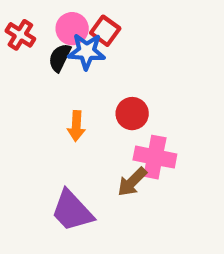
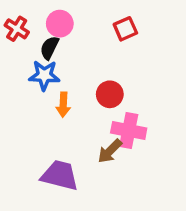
red square: (105, 31) -> (125, 29), moved, turned 30
blue star: (87, 51) -> (44, 75), moved
purple trapezoid: (72, 211) -> (60, 175), turned 147

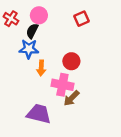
pink cross: (129, 130) -> (62, 85), moved

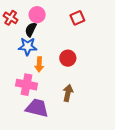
pink cross: (62, 85) -> (26, 85), moved
brown arrow: (71, 98) -> (68, 93), turned 147

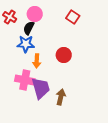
red square: (77, 18) -> (73, 17), turned -32
brown arrow: (68, 93) -> (61, 97), moved
purple trapezoid: (37, 108) -> (41, 88), moved, turned 60

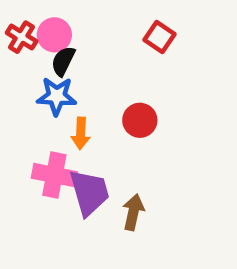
pink circle: (35, 14) -> (54, 35), moved

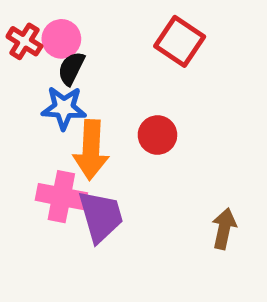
red square: (160, 37) -> (180, 41), size x1.4
orange arrow: (81, 133) -> (91, 150), size x1.6
brown arrow: (133, 212) -> (224, 229), moved

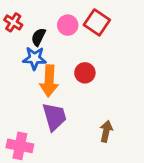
pink circle: (61, 39) -> (68, 25), moved
pink cross: (61, 197) -> (20, 146), moved
brown arrow: (224, 229) -> (106, 131), moved

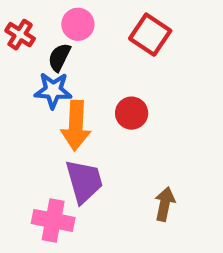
pink circle: (68, 25) -> (78, 24), moved
pink cross: (20, 146) -> (53, 220), moved

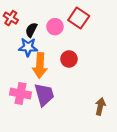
pink circle: (78, 24) -> (55, 27), moved
brown arrow: (165, 204) -> (100, 106), moved
pink cross: (53, 220) -> (20, 93), moved

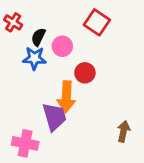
pink circle: (55, 27) -> (62, 46), moved
orange arrow: (40, 65) -> (66, 97), moved
pink cross: (20, 93) -> (25, 143), moved

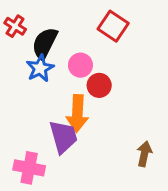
black semicircle: (38, 37) -> (45, 43), size x1.5
pink circle: (62, 46) -> (80, 65), moved
blue star: (34, 58) -> (40, 68), turned -30

